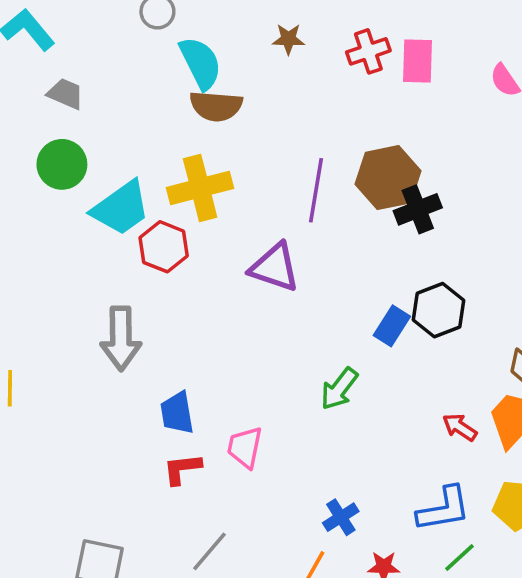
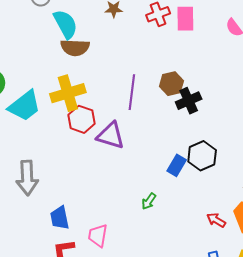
brown hexagon: (388, 178) -> (171, 84), size x0.7
red hexagon: (164, 247) -> (82, 119), moved
green arrow: (339, 389) -> (149, 201), size x0.7

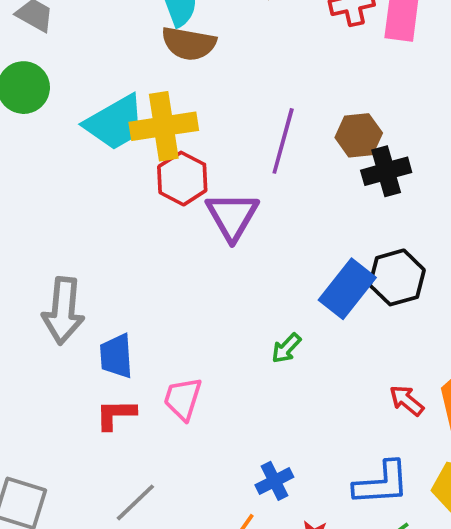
cyan trapezoid: (25, 106) -> (115, 123), moved
purple triangle: (111, 136) -> (232, 216), turned 36
blue rectangle: (177, 165) -> (347, 289), size x1.4
gray arrow: (27, 178) -> (63, 311), moved

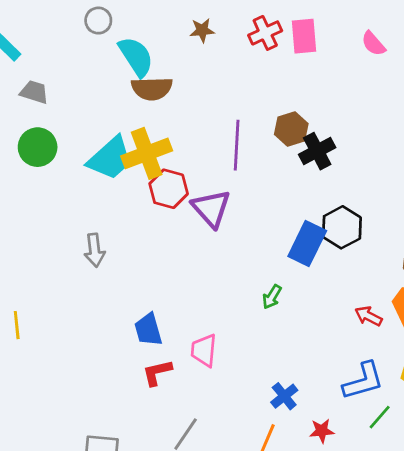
gray arrow: (63, 311) -> (95, 250), moved, size x0.7

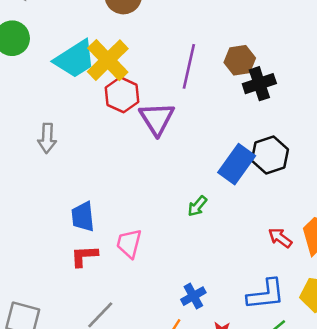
yellow cross: (147, 153) -> (108, 60), turned -33

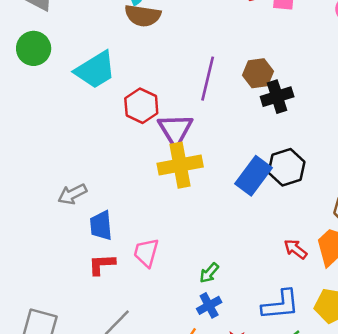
yellow cross: (108, 60) -> (180, 165), moved, turned 33
gray arrow: (47, 138) -> (72, 194), moved, turned 60
green arrow: (197, 206) -> (209, 273), moved

